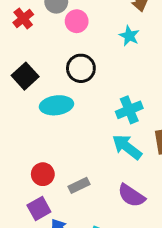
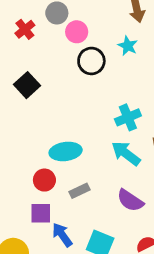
black circle: (81, 68) -> (91, 61), moved
cyan ellipse: (56, 105) -> (66, 151), moved
purple square: (39, 208) -> (41, 213), turned 30

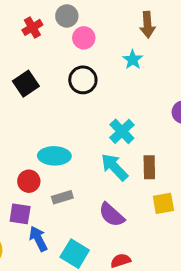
black circle: (91, 61) -> (83, 80), moved
cyan cross: (128, 117) -> (122, 131), turned -30

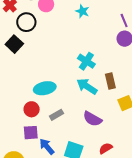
black circle: (83, 80) -> (26, 22), moved

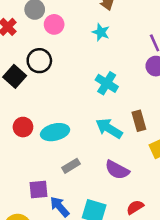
black circle: (26, 22) -> (39, 61), moved
cyan cross: (86, 61) -> (107, 83), moved
red circle: (32, 109) -> (23, 127), moved

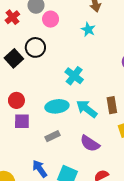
cyan cross: (107, 83) -> (74, 76), moved
cyan ellipse: (55, 132) -> (57, 106), moved
purple square: (39, 189) -> (22, 121), moved

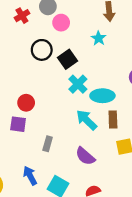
black square: (14, 58) -> (67, 59), moved
red circle: (16, 100) -> (26, 103), moved
cyan ellipse: (57, 106) -> (102, 96), moved
gray rectangle: (52, 136) -> (48, 144), turned -56

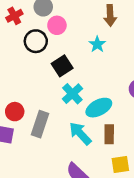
black circle: (42, 50) -> (36, 41), moved
cyan ellipse: (102, 96) -> (99, 108), turned -30
gray rectangle: (48, 144) -> (40, 124), moved, size x1.5

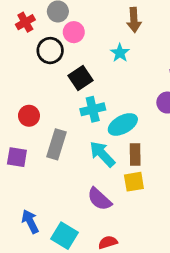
cyan cross: (72, 94) -> (93, 109), turned 30
red circle: (15, 112) -> (29, 116), moved
yellow square: (120, 164) -> (134, 182), moved

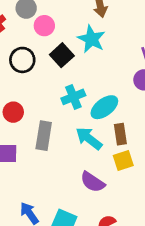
black circle: (50, 51) -> (22, 60), moved
cyan star: (120, 53) -> (91, 39), size x1.5
black square: (80, 78) -> (62, 55), moved

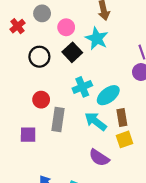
pink circle: (44, 26) -> (66, 27), moved
red circle: (13, 112) -> (41, 100), moved

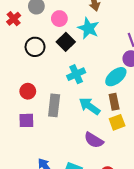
cyan ellipse: (108, 95) -> (116, 77), moved
red circle: (41, 100) -> (28, 91), moved

